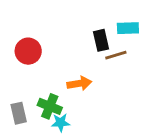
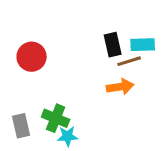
cyan rectangle: (128, 28) -> (143, 45), moved
orange arrow: (79, 83) -> (120, 87), moved

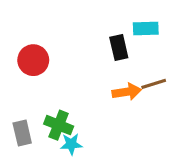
cyan rectangle: (143, 45) -> (146, 28), moved
brown line: (129, 61) -> (154, 84), moved

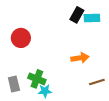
black rectangle: (119, 47) -> (77, 15), moved, turned 42
brown line: (154, 84) -> (97, 82), moved

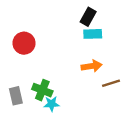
cyan rectangle: (92, 18) -> (93, 34), moved
brown line: (97, 82) -> (111, 83), moved

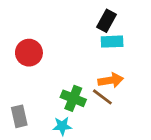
brown line: (111, 83) -> (102, 97), moved, turned 54
green cross: (42, 90) -> (73, 98), moved

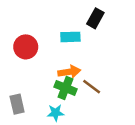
cyan rectangle: (112, 42) -> (70, 37), moved
orange arrow: (111, 80) -> (69, 72), moved

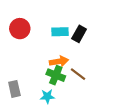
black rectangle: (95, 18) -> (79, 34), moved
red circle: (26, 47) -> (20, 29), moved

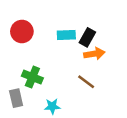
orange arrow: (59, 61) -> (94, 54), moved
green cross: (56, 75) -> (32, 77), moved

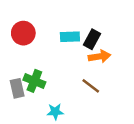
gray rectangle: (16, 98) -> (17, 88), moved

